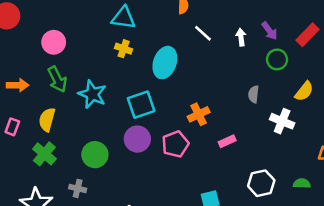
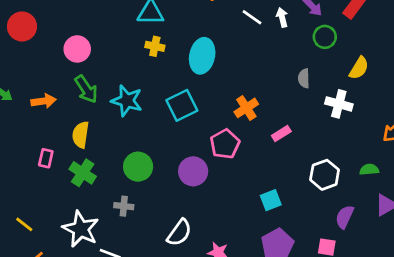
white line: (203, 33) -> (252, 17), moved
pink rectangle: (12, 127) -> (46, 158), moved
purple circle: (137, 139) -> (193, 171), moved

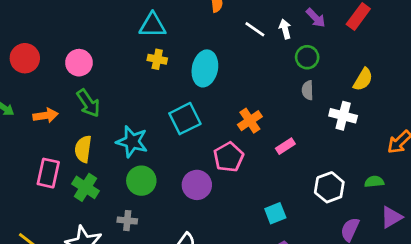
red circle: (22, 26) -> (25, 58), moved
green circle: (325, 37) -> (307, 57), moved
cyan star: (127, 101) -> (132, 142), moved
pink rectangle: (46, 158) -> (48, 173), size x1.5

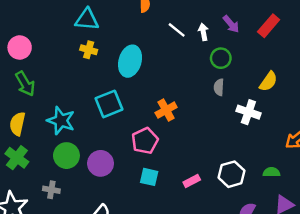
pink rectangle: (285, 146) -> (192, 181), moved
purple circle: (197, 185) -> (101, 163), moved
cyan square: (275, 213) -> (149, 177), moved, turned 30

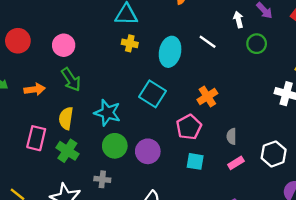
white line: (177, 30) -> (208, 42), moved
gray semicircle: (219, 87) -> (232, 136), moved
cyan square: (109, 104) -> (152, 94), turned -32

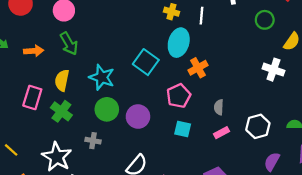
white line: (208, 42) -> (201, 16), turned 56
yellow cross: (130, 43) -> (171, 12), moved
green circle: (257, 44) -> (265, 20), moved
cyan ellipse: (170, 52) -> (179, 43), moved

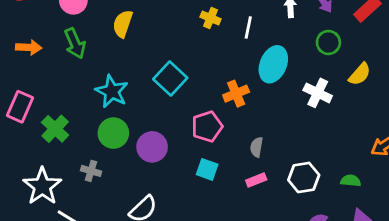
cyan ellipse: (179, 43) -> (273, 64), moved
white cross: (273, 70) -> (318, 93), moved
yellow semicircle: (62, 80) -> (123, 24), moved

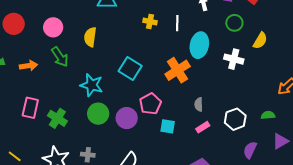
orange cross: (236, 94) -> (178, 70), size x1.4
pink pentagon: (207, 127) -> (150, 104), moved
gray cross: (91, 171) -> (88, 155), moved

